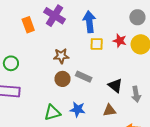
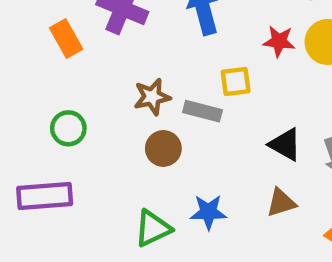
yellow square: (97, 44) -> (236, 81), moved
green circle: (11, 63) -> (68, 128), moved
gray rectangle: (84, 77) -> (202, 111), moved

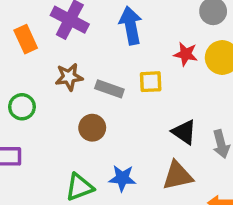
brown star: (152, 97) -> (69, 77), moved
gray rectangle: (202, 111) -> (109, 89), moved
brown triangle: (281, 203) -> (178, 176), size x1.4

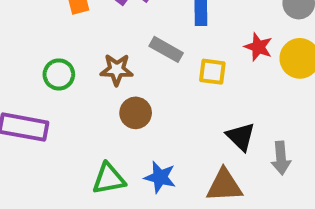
brown star: (69, 77) -> (117, 70), moved
gray rectangle: (109, 89) -> (166, 49), moved

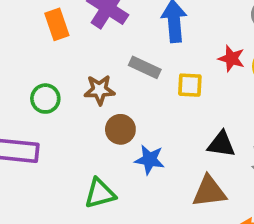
black triangle: (241, 137) -> (221, 144), turned -32
blue star: (160, 177) -> (150, 160), moved

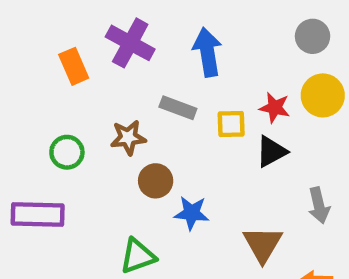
red star: (232, 58) -> (275, 108), moved
black triangle: (221, 144) -> (271, 152), moved, turned -32
brown triangle: (209, 191) -> (263, 244), turned -48

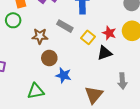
yellow square: (231, 124) -> (88, 37), turned 32
green circle: (67, 152) -> (13, 20), moved

